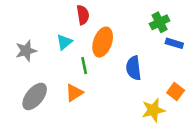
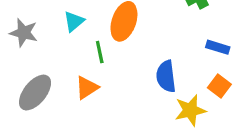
blue rectangle: (174, 43) -> (218, 47), moved
gray star: (26, 51) -> (24, 33), turned 30
blue semicircle: (134, 68) -> (166, 76), moved

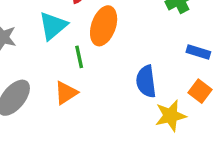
cyan triangle: (74, 21) -> (53, 26), size x1.4

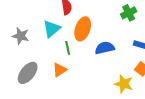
blue semicircle: (146, 81) -> (105, 48), moved, turned 84
yellow star: (171, 116) -> (124, 84), turned 30

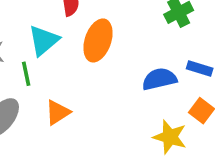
green line: (68, 48) -> (26, 74), moved
blue semicircle: (105, 48) -> (159, 79), moved

